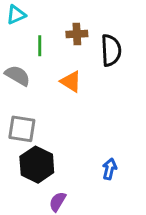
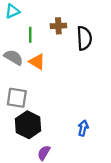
orange triangle: (71, 81) -> (37, 62), moved

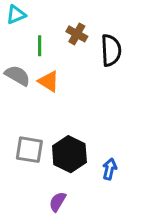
brown cross: (58, 26) -> (77, 34), turned 32
gray square: (17, 98) -> (29, 150), moved
black hexagon: (28, 125) -> (69, 154), moved

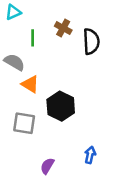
orange triangle: (49, 81) -> (30, 84), moved
black hexagon: (69, 154) -> (61, 106), moved
blue arrow: (110, 169) -> (90, 155), moved

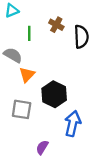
orange triangle: (30, 84) -> (27, 75), turned 42
blue arrow: (90, 155) -> (73, 124), moved, size x1.6

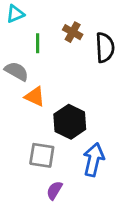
orange triangle: (27, 75) -> (35, 97), turned -49
gray square: (22, 109) -> (42, 155), moved

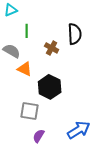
brown cross: (73, 32) -> (52, 48), moved
blue arrow: (94, 160) -> (79, 130), moved, turned 45

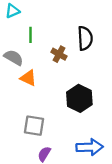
black hexagon: (50, 87) -> (79, 98), moved
blue arrow: (79, 130) -> (90, 147), turned 30

